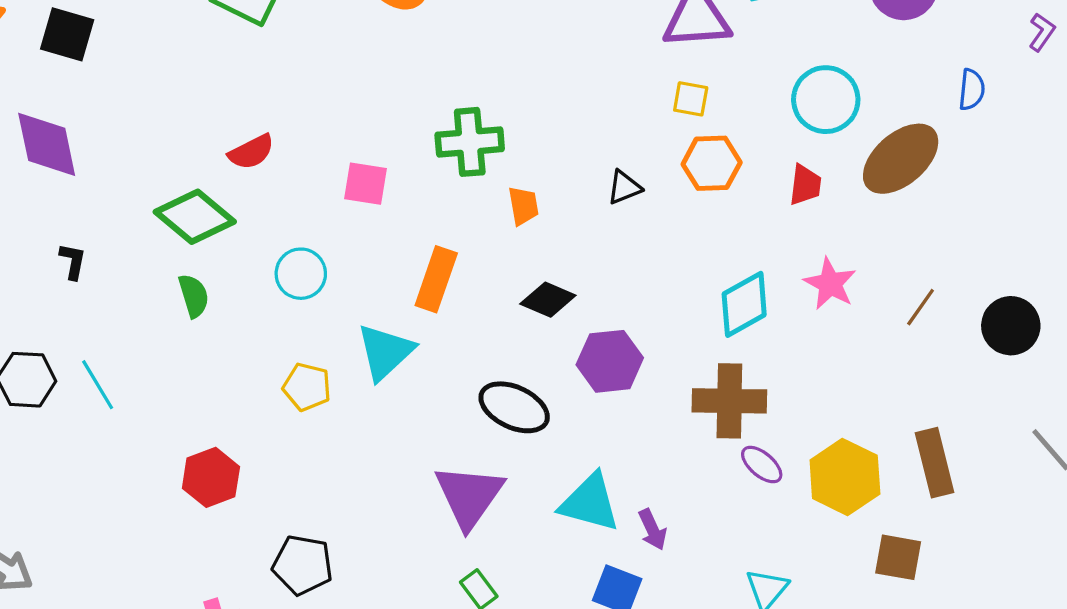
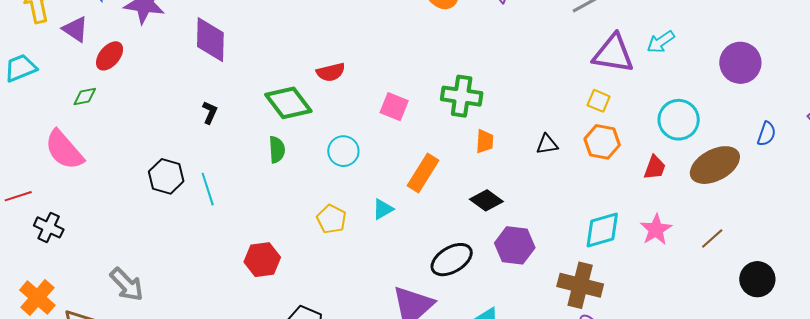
brown line: (921, 307) -> (712, 239), moved
cyan triangle: (385, 352) -> (383, 209), size x0.6
black ellipse: (514, 407) -> (452, 260), turned -69

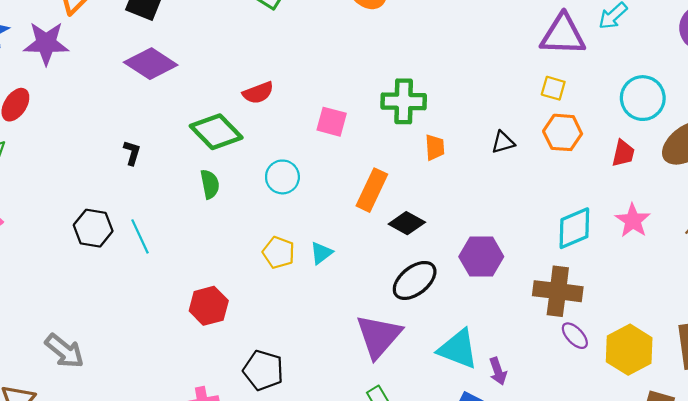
purple diamond: (210, 40) -> (151, 64), moved, turned -51
black diamond: (486, 200) -> (407, 223), moved
cyan triangle: (383, 209) -> (321, 253), moved

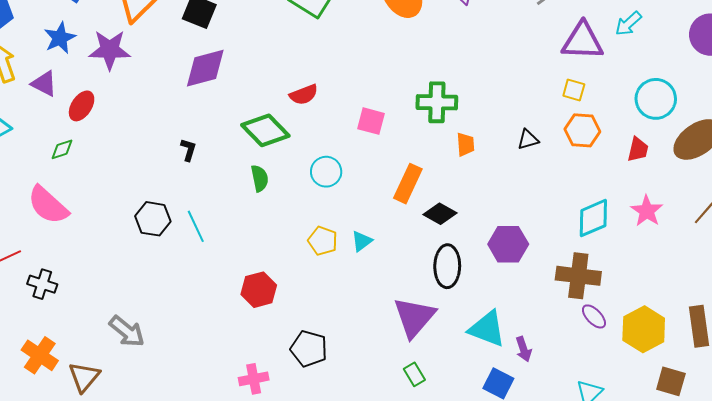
purple diamond: (151, 64) -> (205, 68), turned -48
black ellipse: (415, 280) -> (447, 266), turned -51

